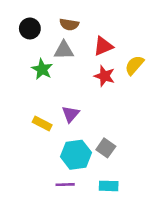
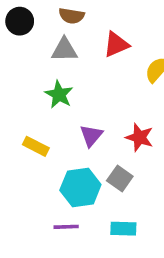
green star: (42, 69) -> (59, 94), moved
red star: (104, 76) -> (139, 137), moved
purple triangle: (71, 114) -> (91, 136), moved

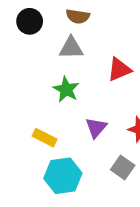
red triangle: (116, 44) -> (119, 69), moved
cyan hexagon: (80, 187) -> (63, 176), moved

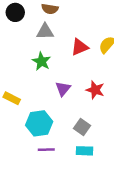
yellow rectangle: (45, 138) -> (12, 98), moved
gray square: (123, 167) -> (82, 127), moved

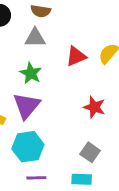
purple triangle: (63, 89) -> (27, 106), moved, size x1.5
gray square: (82, 127) -> (90, 152), moved

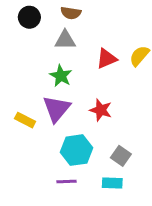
red star: (94, 107) -> (101, 110), moved
cyan hexagon: (28, 147) -> (77, 150), moved

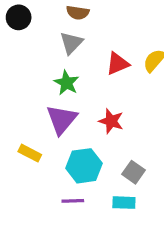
black circle: (29, 17) -> (19, 17), moved
gray triangle: (65, 40) -> (71, 43), turned -45
yellow rectangle: (25, 120) -> (30, 153), moved

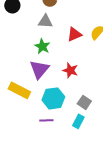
gray triangle: (71, 43) -> (45, 21), turned 49
yellow rectangle: (30, 153) -> (19, 90), size x1.5
cyan rectangle: (124, 203) -> (78, 121), turned -64

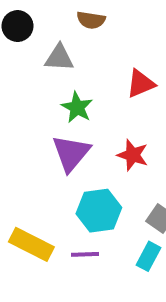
gray triangle: (45, 21) -> (59, 58), moved
yellow rectangle: (19, 90) -> (31, 244), moved

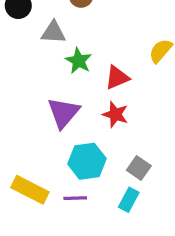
red triangle: (141, 84) -> (117, 78), moved
green star: (77, 107) -> (79, 61), moved

